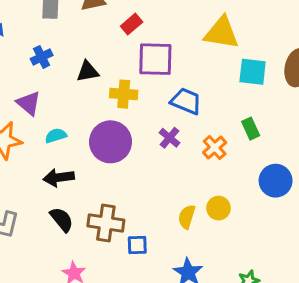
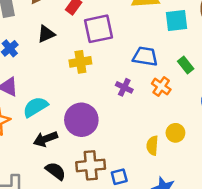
black triangle: (88, 71) -> (46, 34), moved
blue trapezoid: (186, 101) -> (145, 56), moved
cyan semicircle: (56, 136) -> (35, 107), size x1.5
purple circle: (111, 142) -> (81, 120), moved

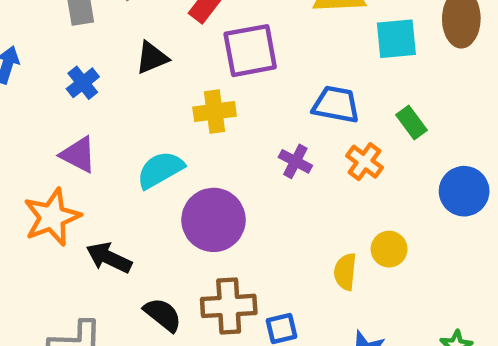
cyan semicircle: (35, 107) -> (160, 170), moved
black arrow: (45, 139) -> (109, 258), moved, turned 45

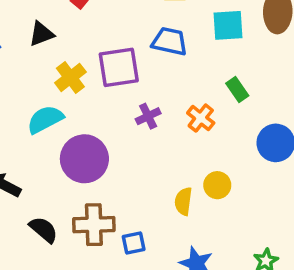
purple square: (250, 51) -> (119, 67), moved
blue trapezoid: (336, 104) -> (170, 41), moved
yellow cross: (215, 112) -> (70, 77), moved, turned -32
purple cross: (295, 161) -> (148, 116), turned 35

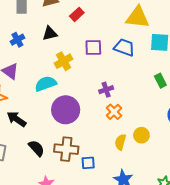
purple square: (119, 67) -> (93, 48), moved, size x0.7
orange cross: (201, 118) -> (114, 112), moved

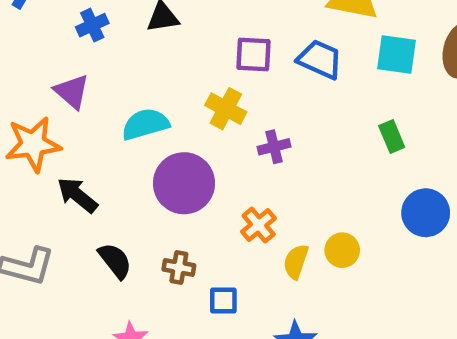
yellow cross: (64, 61) -> (226, 109), moved, turned -36
orange cross: (114, 112) -> (259, 225), moved
brown cross: (66, 149) -> (179, 267), size x0.6

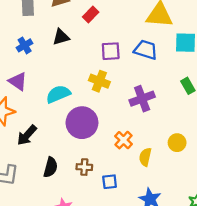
purple cross: (274, 147) -> (142, 99), moved, size x1.5
black arrow: (77, 195) -> (27, 135), turned -80
yellow circle: (342, 250) -> (177, 143), moved
black semicircle: (115, 261) -> (51, 167), turned 60

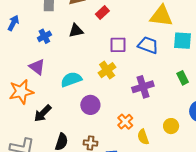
yellow cross: (99, 81) -> (107, 70), turned 30
purple circle: (82, 123) -> (90, 105), size x0.7
yellow semicircle: (145, 157) -> (143, 137), turned -35

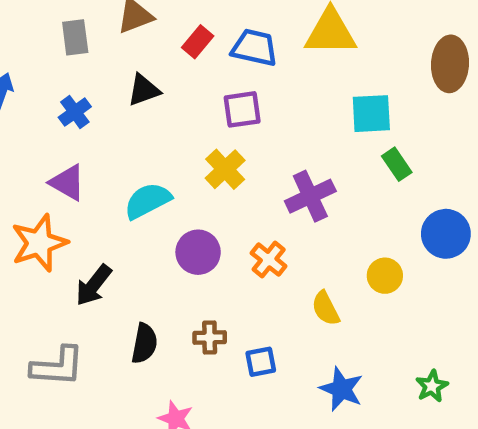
cyan square: (182, 41) -> (371, 114), moved
blue trapezoid: (148, 45) -> (254, 48), moved
orange cross: (125, 122) -> (269, 260), moved

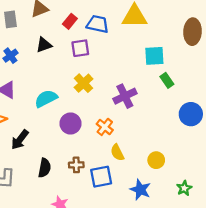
purple square: (242, 109) -> (80, 48), moved
yellow circle: (385, 276) -> (156, 160), moved
yellow semicircle: (326, 308) -> (117, 153), moved
blue square: (261, 362) -> (101, 177), size x1.5

